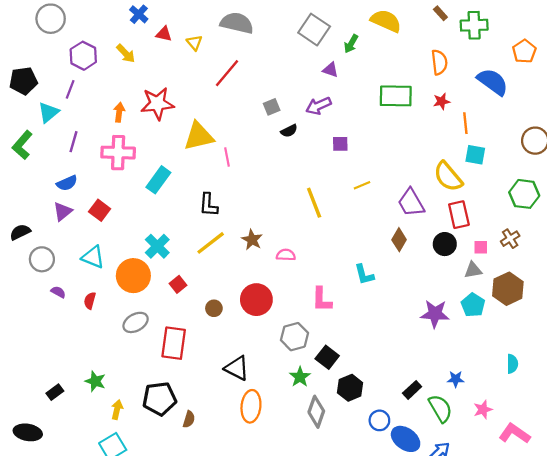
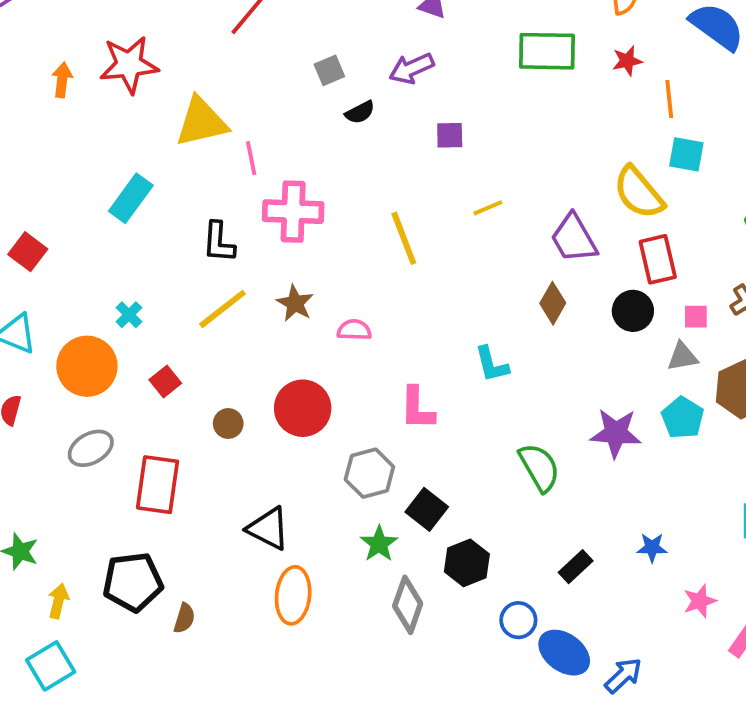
pink cross: (118, 153) -> (293, 212), moved
cyan cross: (157, 246) -> (129, 315), size x0.6
green semicircle: (440, 408) -> (539, 467), moved

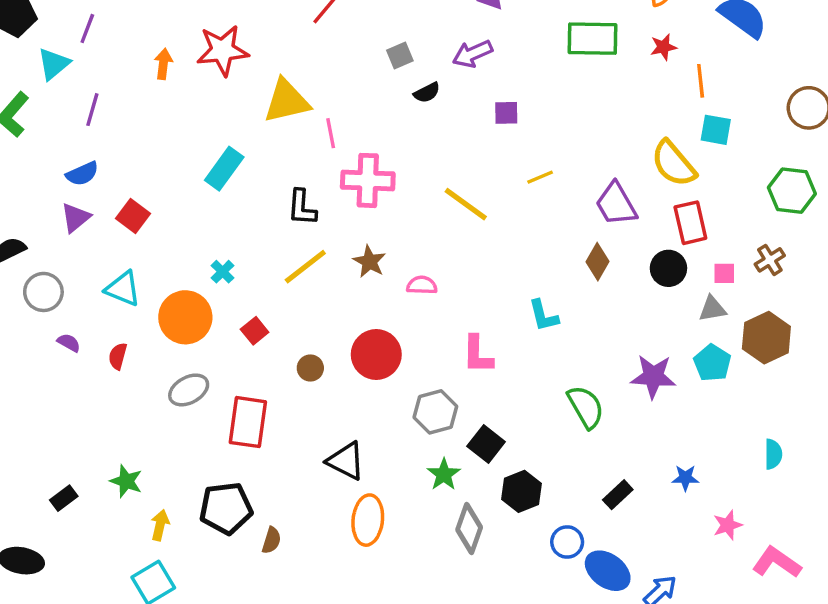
yellow line: (404, 238) -> (466, 204), turned -33

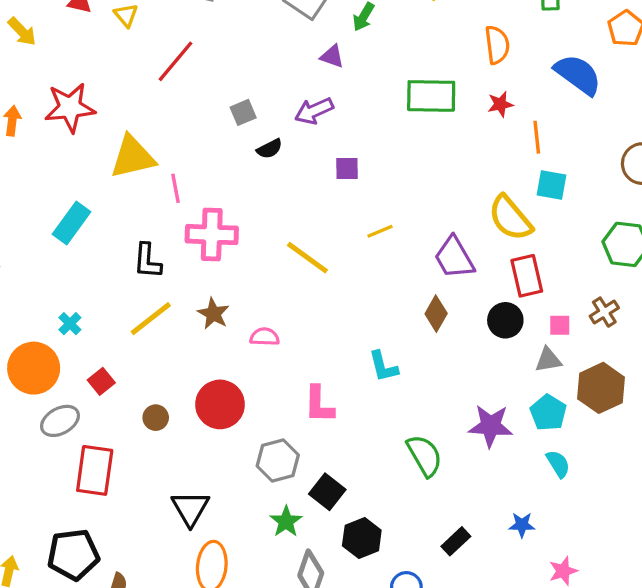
gray ellipse: (189, 390) -> (60, 421), moved
cyan semicircle: (773, 454) -> (558, 464), moved, turned -32
black triangle: (346, 461) -> (190, 508), turned 33

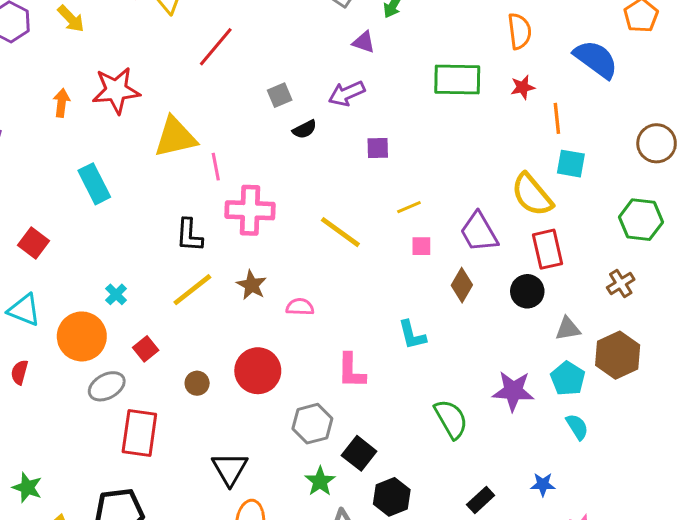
cyan rectangle: (72, 223) -> (94, 184), moved, turned -63
pink square: (560, 325) -> (421, 246), moved

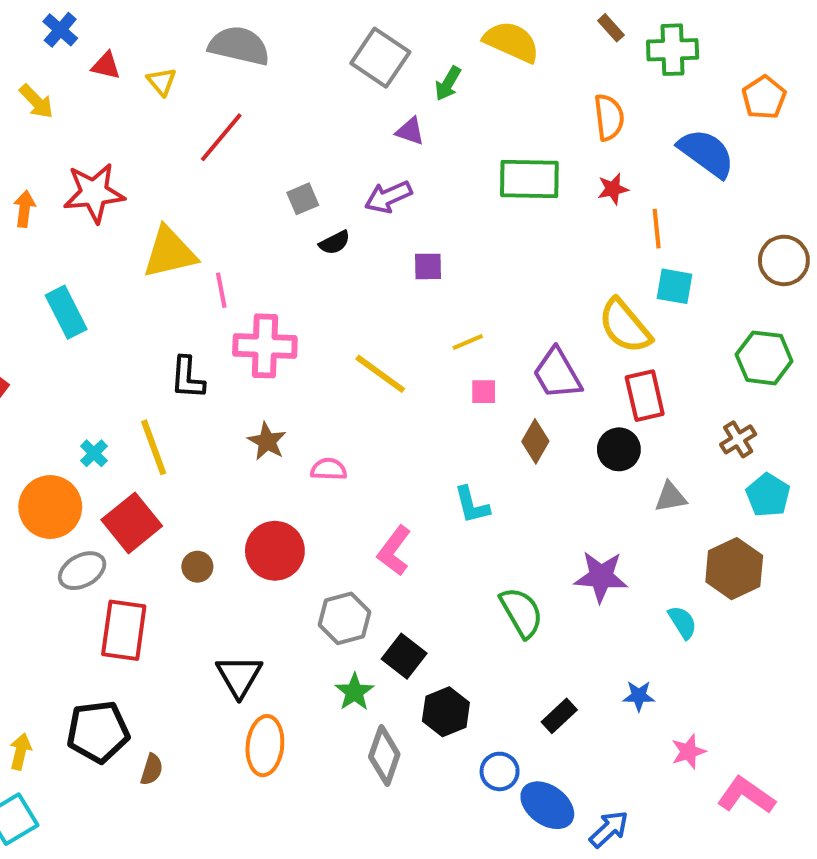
yellow line: (192, 290) -> (154, 447), moved, turned -72
red square: (146, 349) -> (132, 523), size x1.8
brown hexagon: (618, 355) -> (734, 569), moved
pink L-shape: (351, 371) -> (394, 551), turned 36
cyan pentagon: (568, 379) -> (768, 495), moved

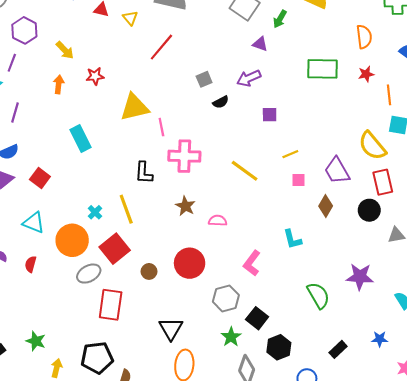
yellow arrow: (36, 101) -> (65, 50), moved
red star: (94, 193) -> (95, 76), size x0.6

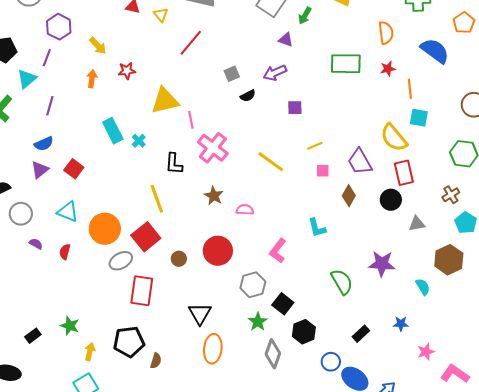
pink cross: (184, 156) -> (213, 148), turned 36
cyan cross: (95, 212) -> (139, 141), moved

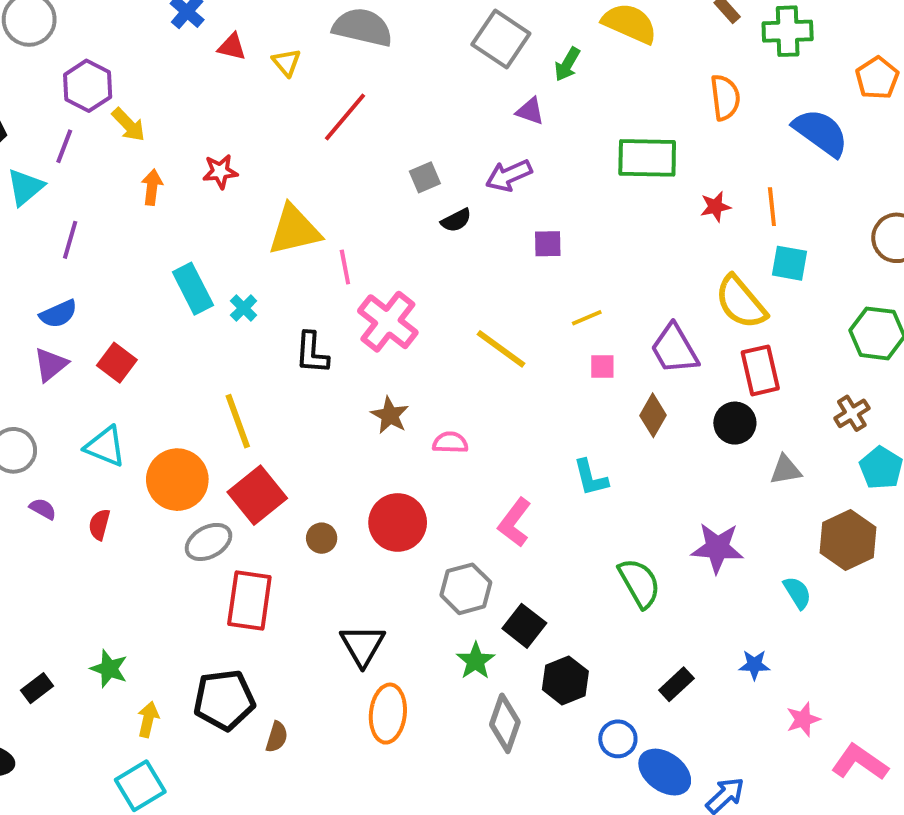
yellow arrow: (98, 46) -> (129, 125), moved
red star: (388, 69) -> (715, 207), moved
yellow line: (157, 199) -> (238, 421), moved

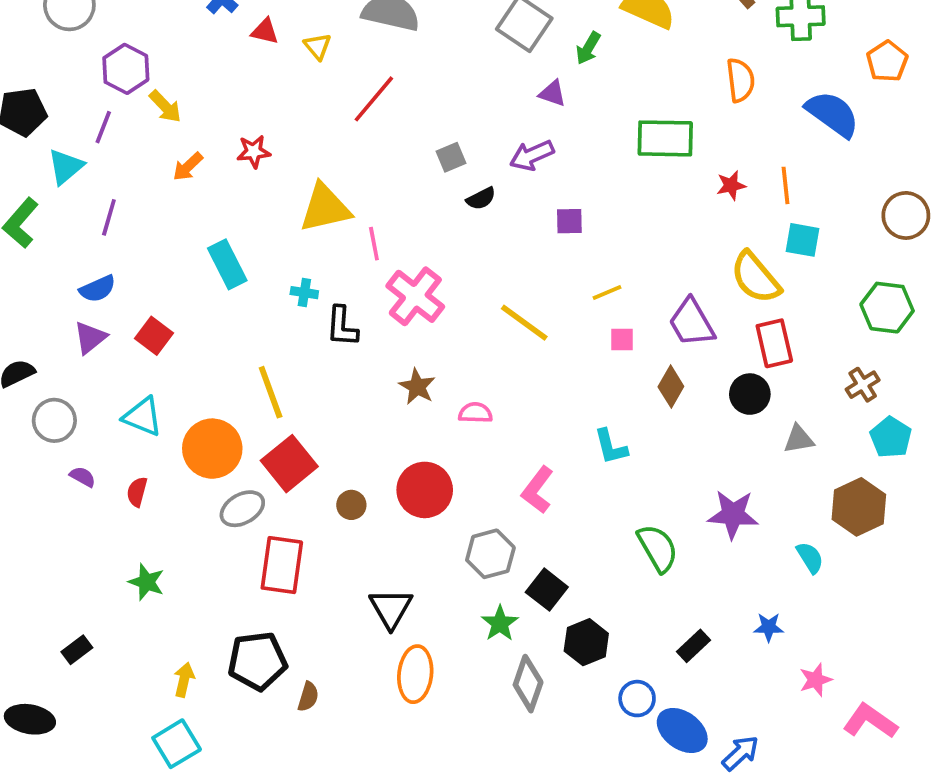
orange arrow: (152, 187) -> (188, 167), turned -140
cyan cross: (244, 308) -> (304, 293), moved, turned -36
green star: (109, 669) -> (146, 582), moved

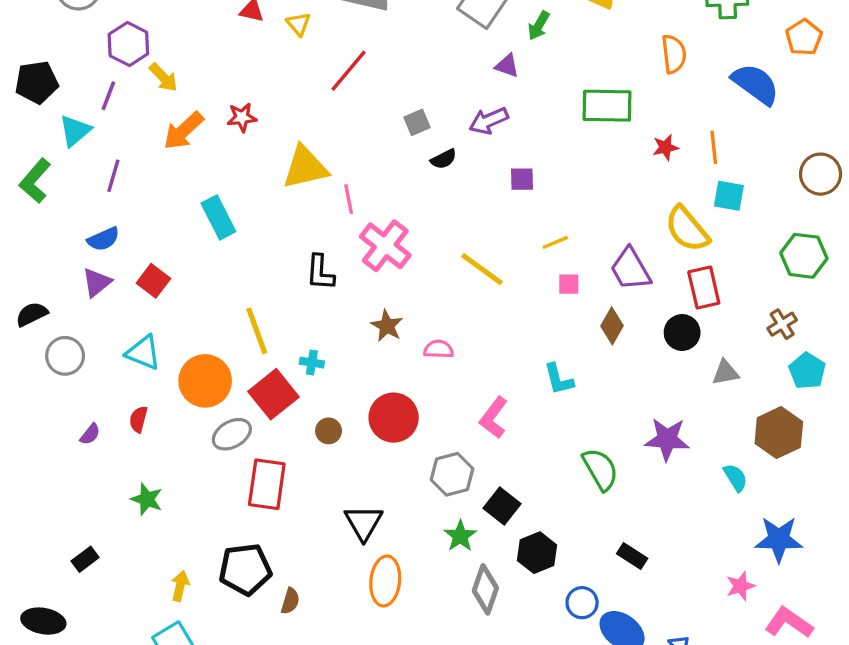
orange arrow: (188, 167) -> (183, 131), size x1.5
cyan cross: (304, 293) -> (312, 363), moved
purple semicircle: (83, 477) -> (90, 434), moved, turned 100
blue star: (769, 627) -> (779, 539), moved, size x1.8
black rectangle: (693, 646) -> (632, 556), turned 76

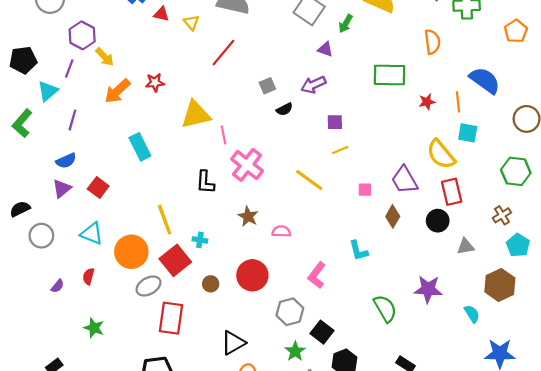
blue semicircle: (755, 84) -> (485, 80), moved
yellow line: (555, 242) -> (340, 150), moved
black triangle: (364, 523) -> (233, 343), turned 30

